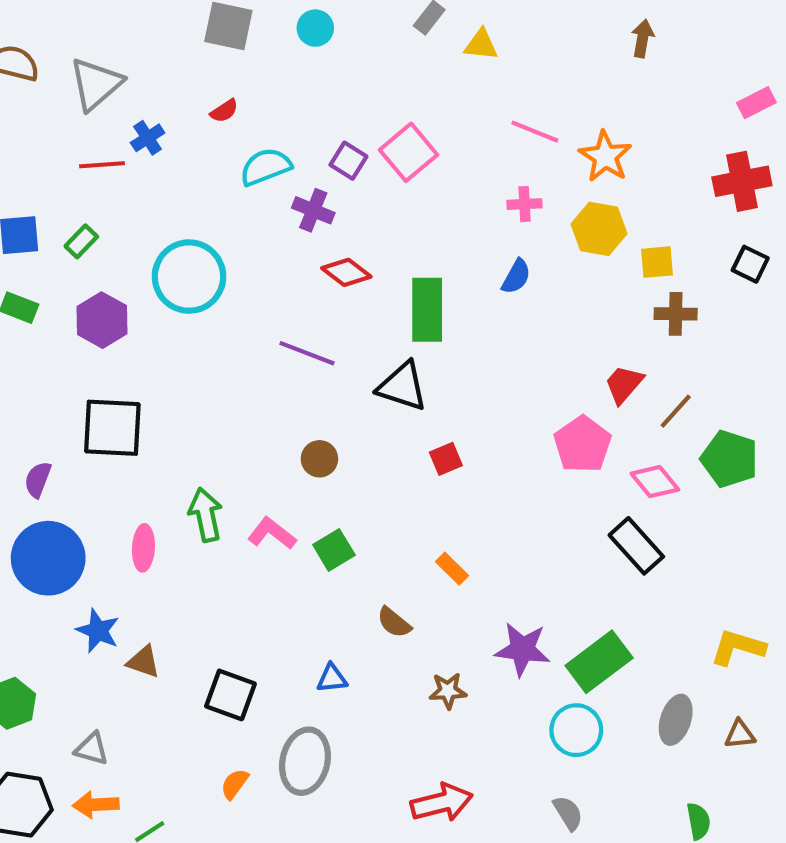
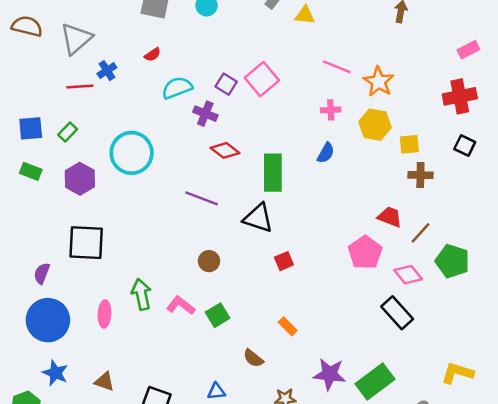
red trapezoid: (624, 384) -> (390, 217), turned 70
blue star: (98, 631) -> (55, 373), moved

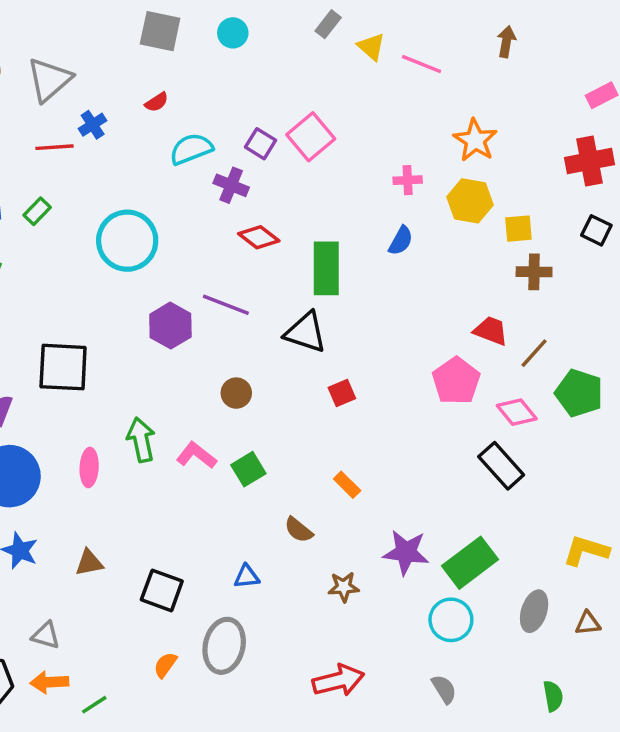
yellow triangle: (305, 15) -> (371, 47), turned 35
pink line: (337, 67) -> (422, 64), moved
purple hexagon: (80, 179) -> (170, 326), moved
brown triangle: (104, 382) -> (89, 563), turned -30

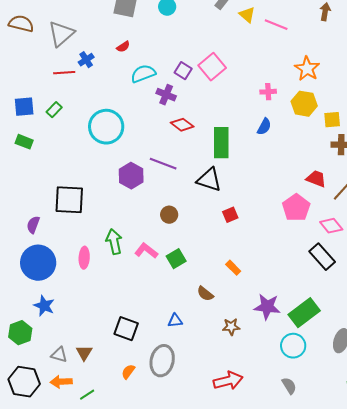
brown triangle: (89, 563) -> (84, 353), moved, turned -48

